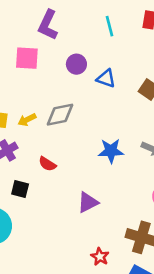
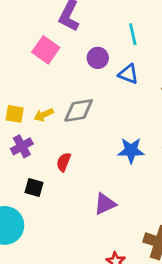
cyan line: (110, 26) -> (133, 34), moved
pink square: (27, 58) -> (46, 50), turned 30
red semicircle: (47, 164) -> (64, 162), turned 78

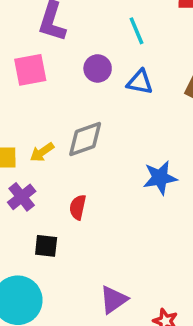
pink square: (46, 50) -> (30, 70), turned -36
purple triangle: (105, 204) -> (114, 300), moved

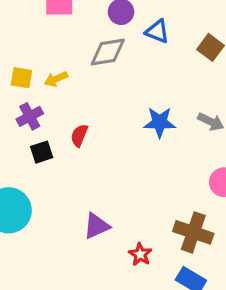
gray diamond: (85, 139) -> (108, 52), moved
black square: (46, 246) -> (42, 152), moved, turned -35

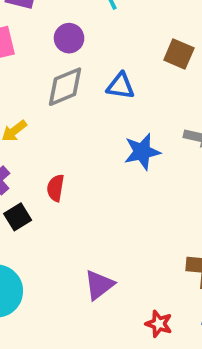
blue triangle: (157, 31) -> (120, 86), moved
red star: (140, 254) -> (159, 324), moved

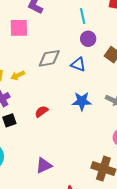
purple circle: (69, 38) -> (88, 39), moved
red semicircle: (56, 188) -> (41, 112), moved, turned 32

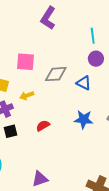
pink square: (19, 28) -> (25, 62), moved
yellow arrow: (18, 75) -> (27, 96), moved

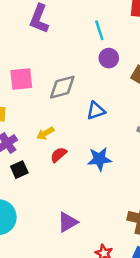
blue triangle: (84, 83) -> (96, 111), moved, turned -35
yellow arrow: (27, 96) -> (45, 133), moved
blue star: (84, 119) -> (99, 159), moved

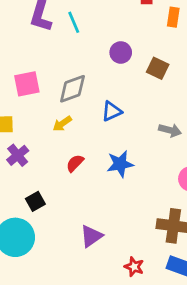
cyan line: (99, 30) -> (74, 22), moved
yellow arrow: (45, 133) -> (62, 124), moved
black square: (19, 170) -> (35, 201), moved

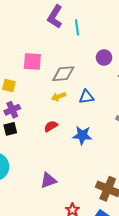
yellow arrow: (62, 124) -> (59, 97), moved
black square: (35, 201) -> (10, 129), moved

